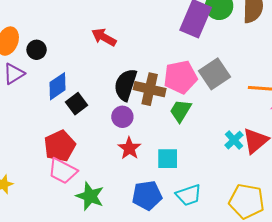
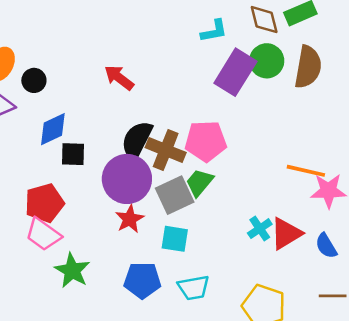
gray square: (214, 74) -> (175, 195), moved
black square: (77, 104) -> (73, 154), turned 30
purple circle: (122, 117) -> (127, 179), size x1.8

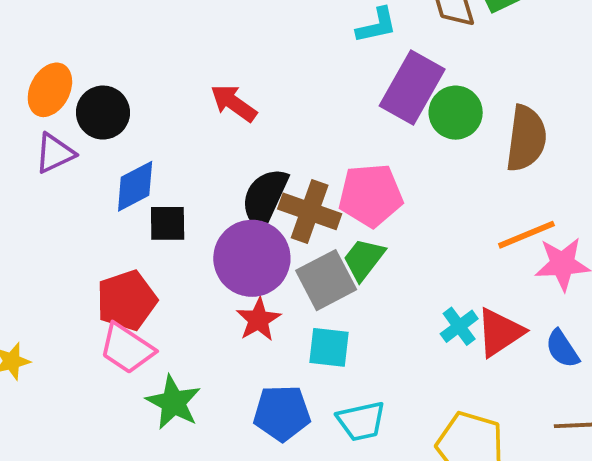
green circle: (267, 61) -> (456, 113), moved
brown semicircle: (308, 67) -> (526, 138), moved
black circle: (34, 80) -> (103, 113), size x1.4
orange line: (306, 171) -> (526, 235), turned -33

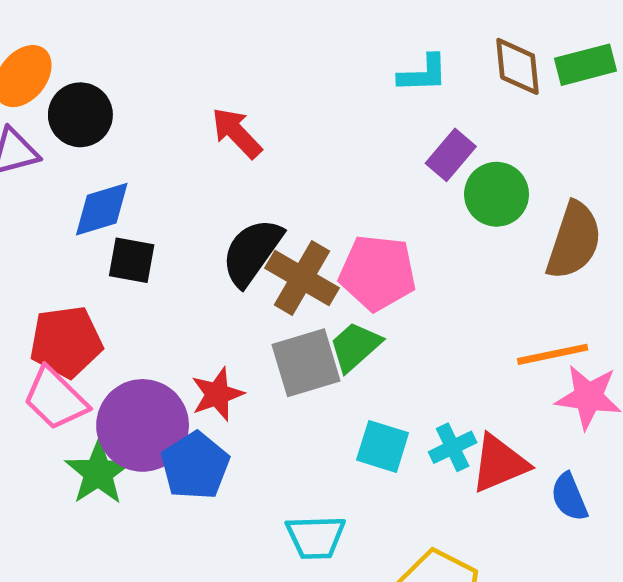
purple rectangle: (412, 87) -> (451, 155), size x0.6
purple circle: (252, 258) -> (143, 425), moved
cyan square: (329, 347) -> (383, 446), moved
blue pentagon: (282, 413) -> (195, 466), moved, turned 30

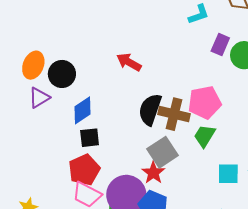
black square: (132, 260) -> (90, 138), moved
gray square: (306, 363) -> (162, 152), moved

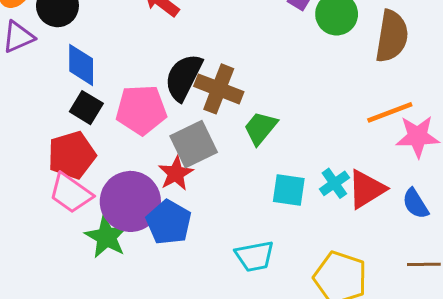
pink pentagon: (205, 102) -> (141, 110), moved
blue diamond: (82, 110) -> (81, 65), turned -64
black square: (90, 138) -> (86, 108), turned 30

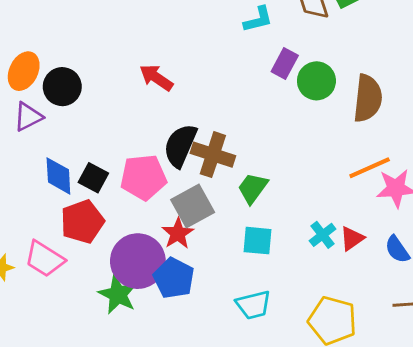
blue diamond: (81, 65) -> (58, 176), moved
red triangle: (366, 189) -> (352, 239), size x0.7
cyan square: (289, 190) -> (258, 241), moved
pink trapezoid: (71, 193) -> (44, 259), moved

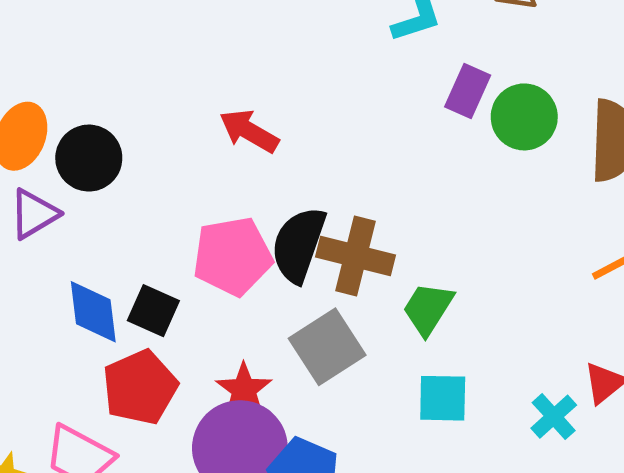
pink pentagon: (143, 177) -> (233, 256), moved
red star: (178, 233) -> (244, 390), moved
cyan cross: (323, 235) -> (554, 417), moved

